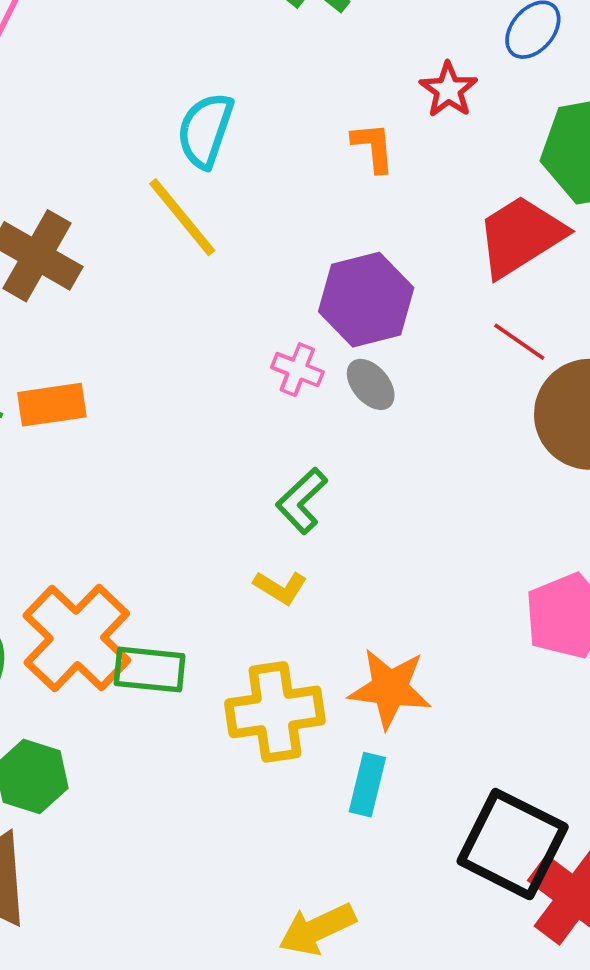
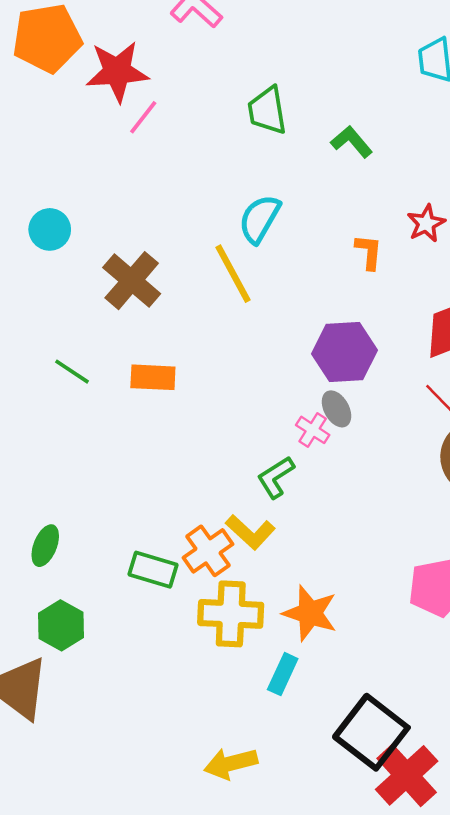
pink cross: (297, 370) -> (313, 430), moved
orange rectangle: (52, 405) -> (153, 377), moved
yellow L-shape: (280, 587) -> (250, 532), size x1.4
orange cross: (77, 638) -> (208, 551), moved, size x0.7

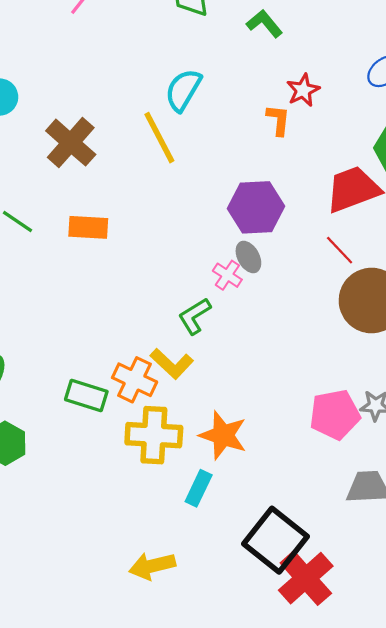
red star: (426, 223) -> (303, 90), moved
orange cross: (208, 551) -> (135, 380), turned -30

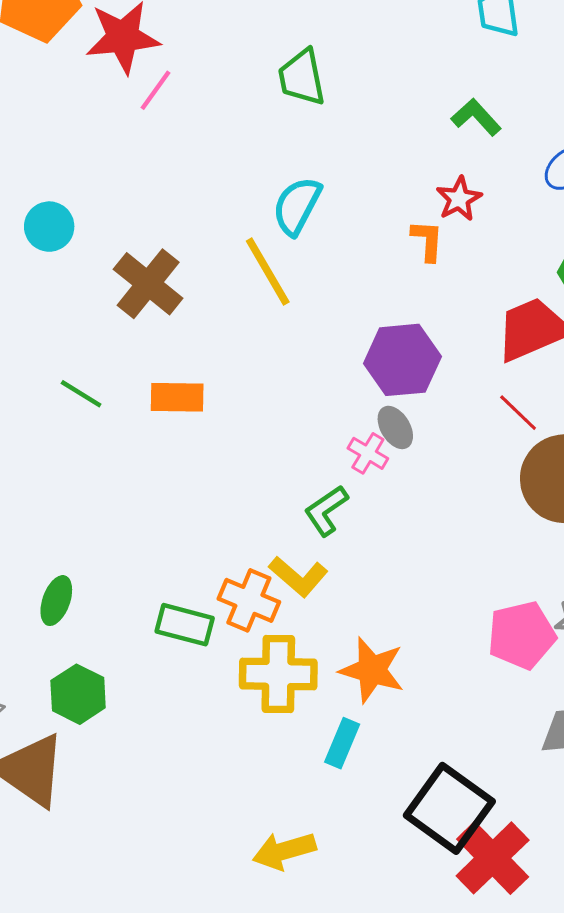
green L-shape: (264, 24) -> (476, 117), moved

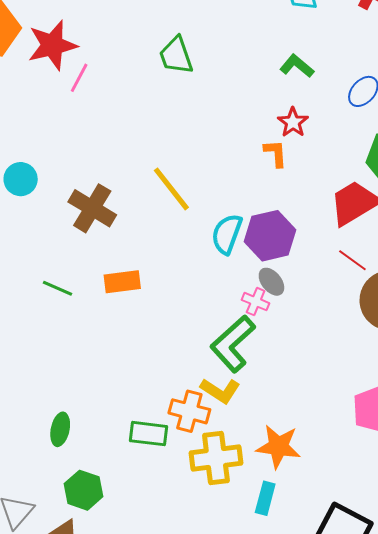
cyan semicircle: (297, 206) -> (227, 234), moved
green L-shape: (326, 511) -> (233, 344), size x1.6

